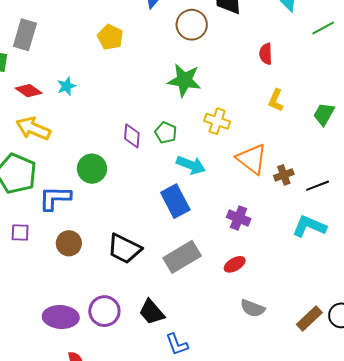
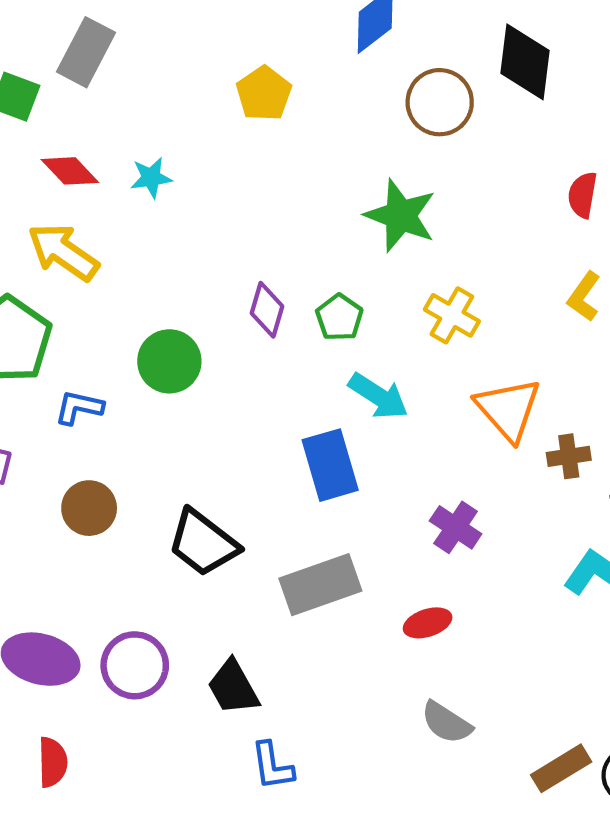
blue L-shape: (55, 198) -> (79, 407), size x0.7

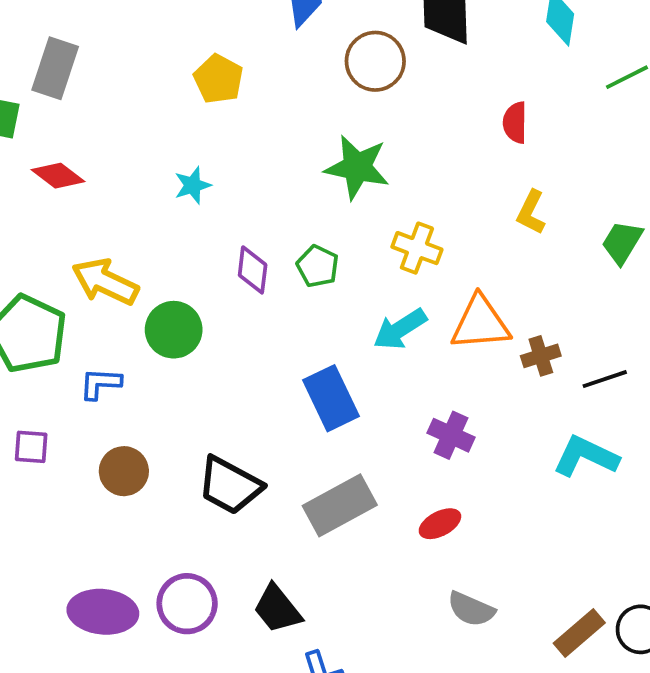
cyan star: (151, 178) -> (193, 185), moved
yellow arrow: (63, 252) -> (105, 282), moved
cyan arrow: (378, 396) -> (400, 329), moved, turned 124
orange triangle: (508, 409) -> (480, 323), turned -44

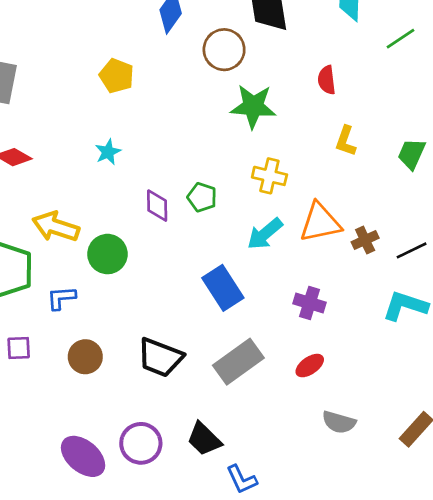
green star: (357, 167) -> (253, 106), moved
purple ellipse: (103, 612) -> (83, 456), turned 42

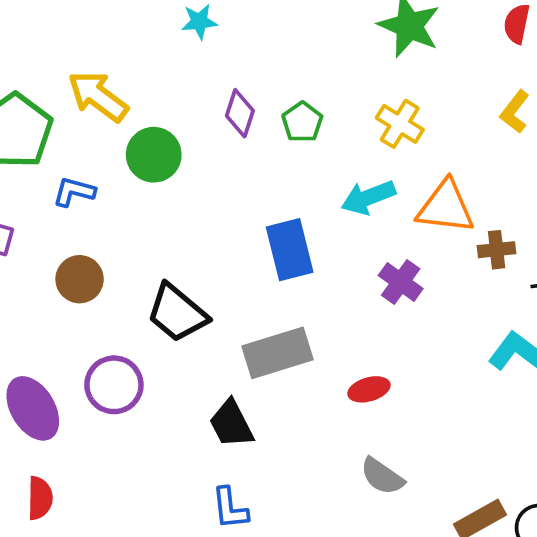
purple cross: (310, 303) -> (401, 282), moved
black trapezoid: (204, 439) -> (231, 424), moved
purple circle: (141, 443) -> (114, 385), moved

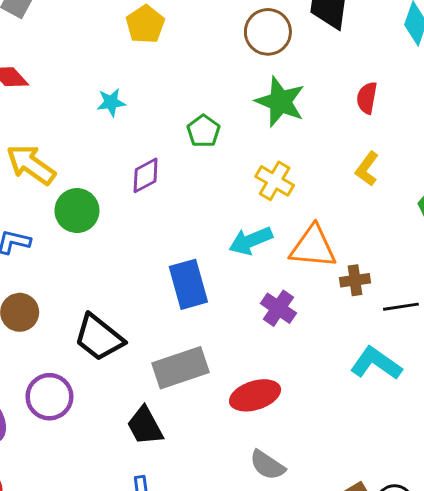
purple diamond: (240, 113) -> (146, 175), turned 45
green pentagon: (302, 122) -> (203, 131), moved
red ellipse: (369, 389) -> (255, 395), size x1.5

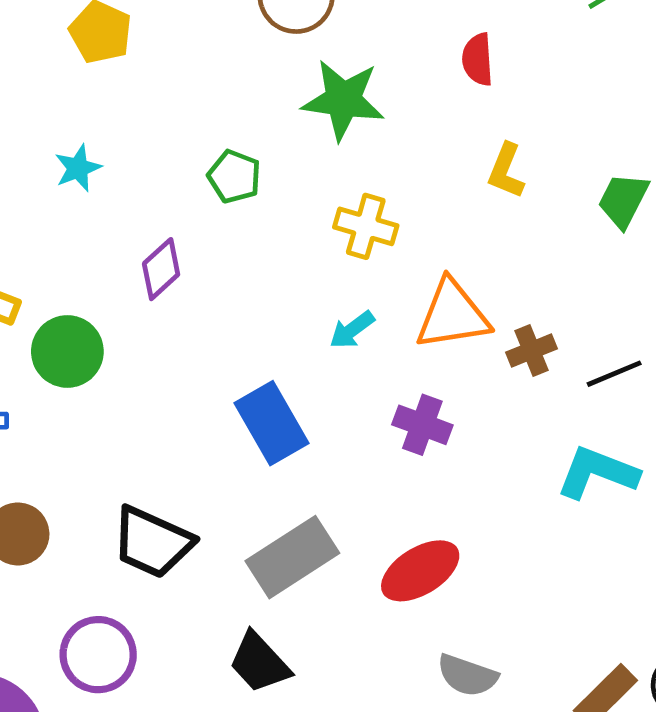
cyan arrow: (251, 241) -> (352, 330), size x0.7

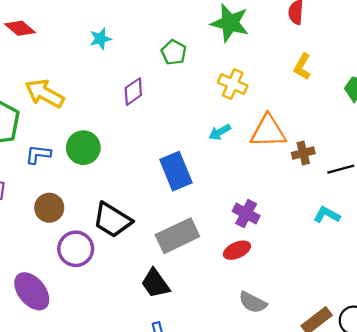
green circle: (67, 351) -> (83, 148), moved
purple cross: (422, 425) -> (246, 214), moved
cyan L-shape: (597, 473) -> (327, 215), size x0.7
red ellipse: (420, 571) -> (237, 250), size x0.7
purple circle: (98, 655) -> (76, 249), moved

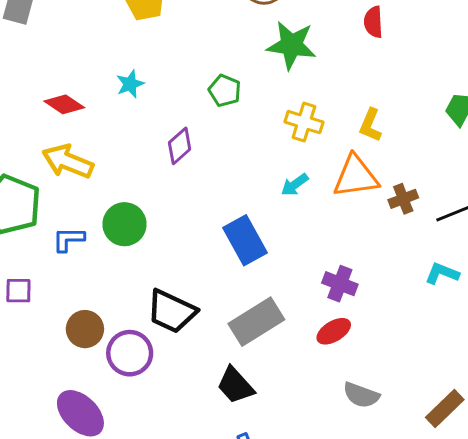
red diamond: (20, 28) -> (64, 104), moved
yellow L-shape: (302, 67) -> (370, 125), moved
brown circle: (49, 208) -> (85, 329), moved

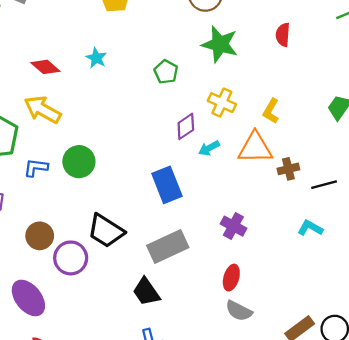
cyan star: (130, 84) -> (96, 58), turned -30
purple diamond: (180, 146) -> (186, 126), moved
red ellipse: (334, 331) -> (231, 278), moved, turned -50

